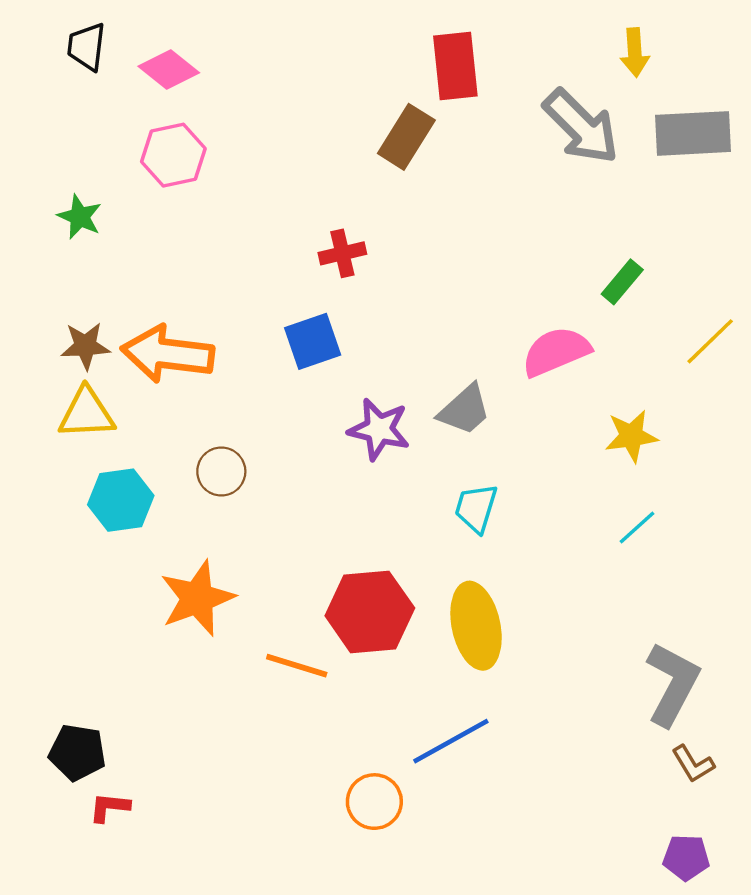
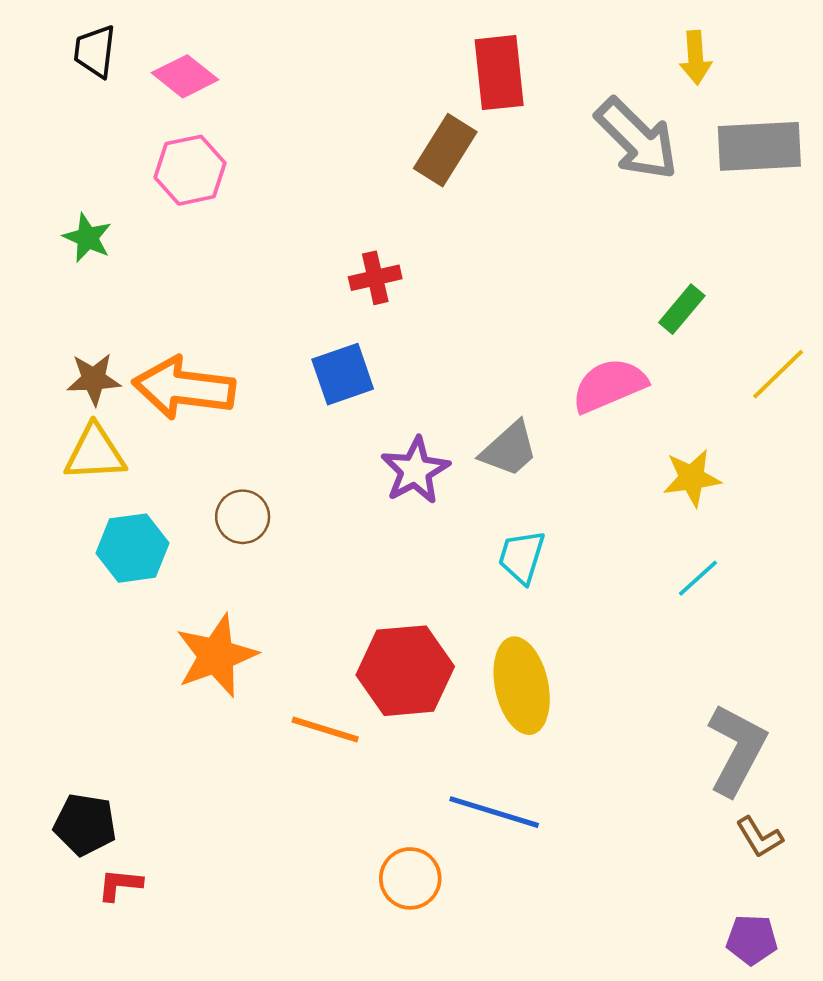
purple star: (379, 429) -> (415, 470), turned 30
blue line: (451, 741) -> (494, 812), turned 46

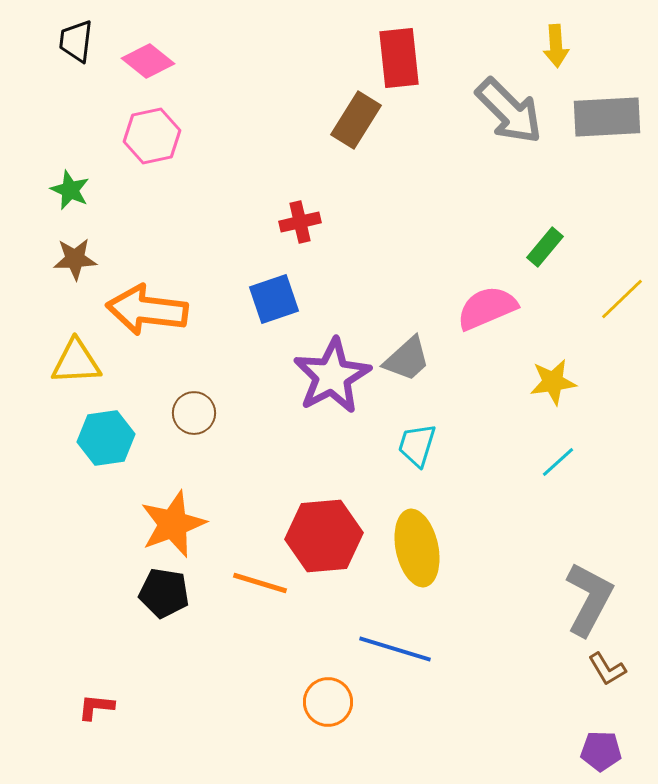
brown star: (94, 379) -> (75, 259), moved
purple star: (415, 470) -> (332, 376), size x1.4
black pentagon: (85, 825) -> (164, 593), moved

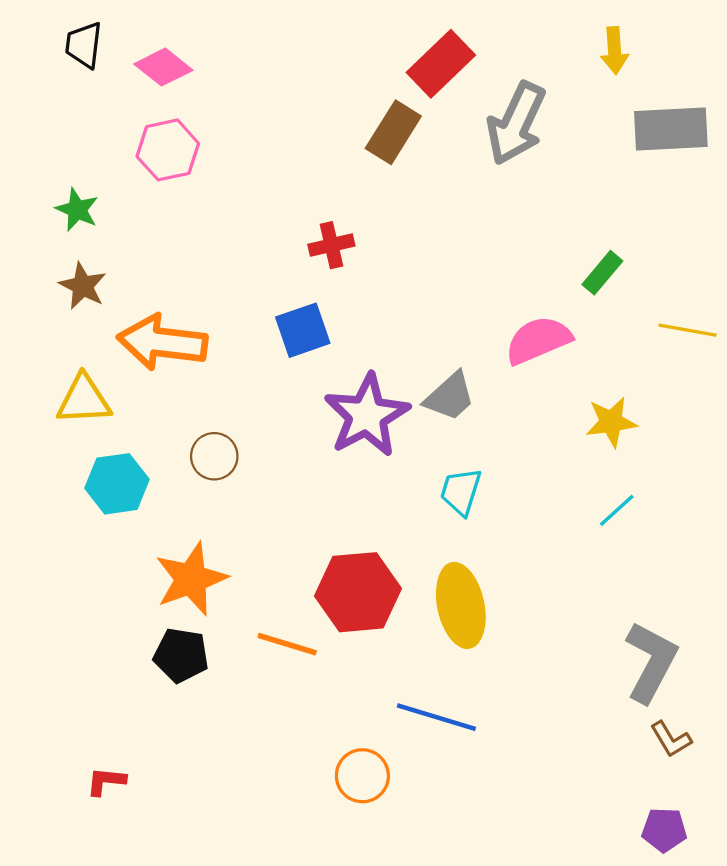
red rectangle: (399, 58) -> (441, 64), turned 52
gray arrow: (509, 111) -> (516, 123), moved, turned 70
brown star: (75, 259) -> (83, 286), turned 30
yellow line: (622, 299) -> (687, 330), turned 54

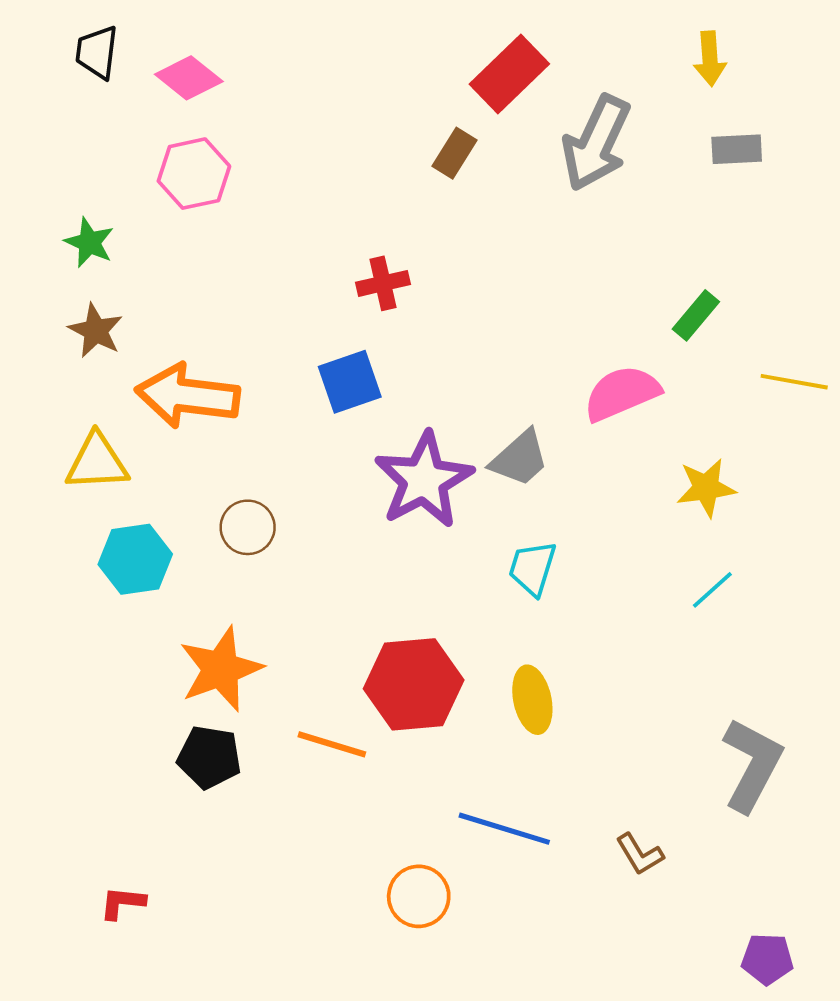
gray rectangle: (671, 129) -> (737, 149), moved, size x0.6
brown rectangle: (393, 132) -> (454, 153), size x0.7
yellow ellipse: (461, 605) -> (532, 700), size x0.7
brown L-shape: (671, 739) -> (640, 854), moved

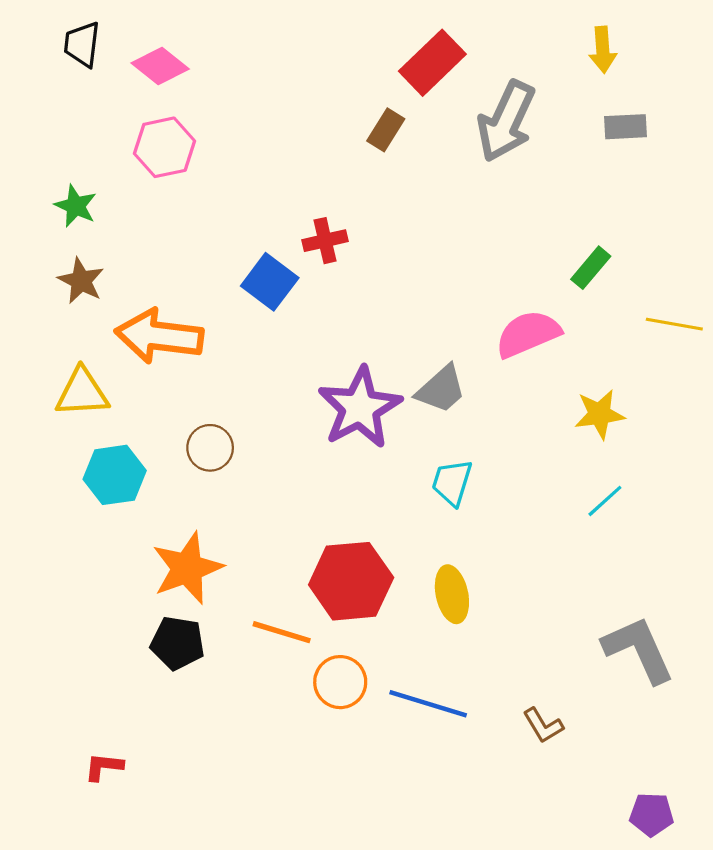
blue square: (350, 382) -> (270, 282), moved, turned -34
gray L-shape: (752, 765) -> (639, 650), turned -52
orange circle: (419, 896) -> (340, 682), moved

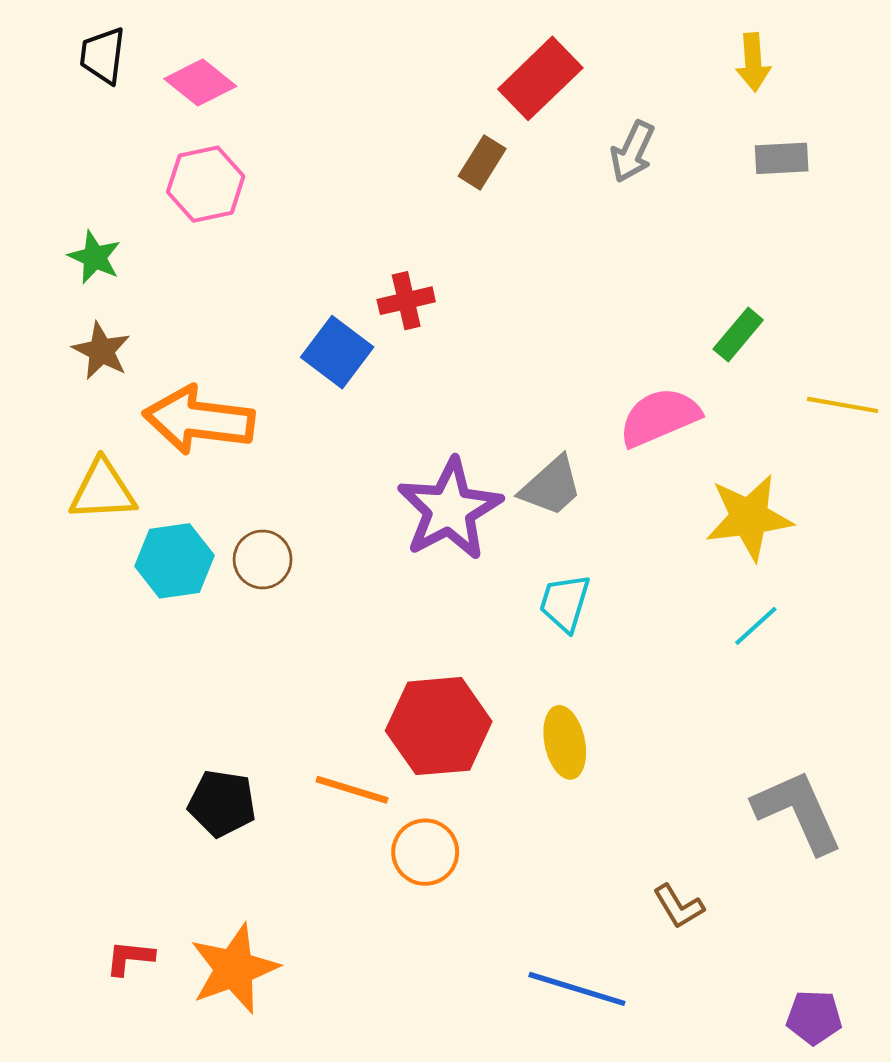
gray arrow: (506, 121) -> (632, 152), size x0.6
yellow star: (599, 414) -> (749, 517), size x1.4
cyan hexagon: (115, 475) -> (174, 561), moved
orange star: (187, 568) -> (234, 969), moved
blue line: (428, 704) -> (577, 989), moved

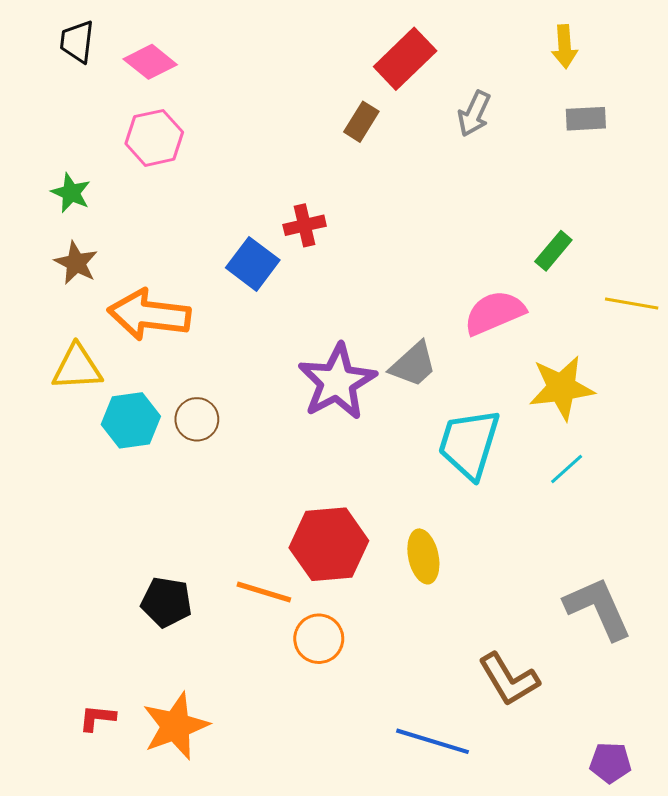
cyan trapezoid: (565, 603) -> (469, 444), moved, size x1.6
brown L-shape: (679, 906) -> (509, 679), size x1.6

